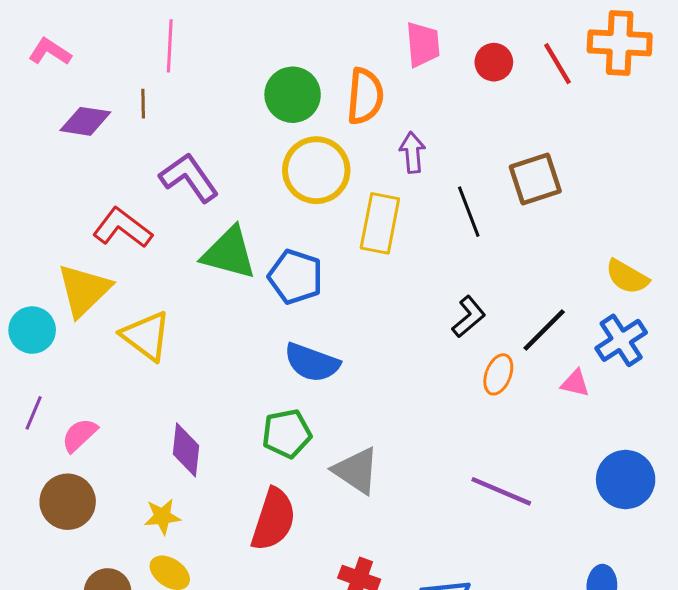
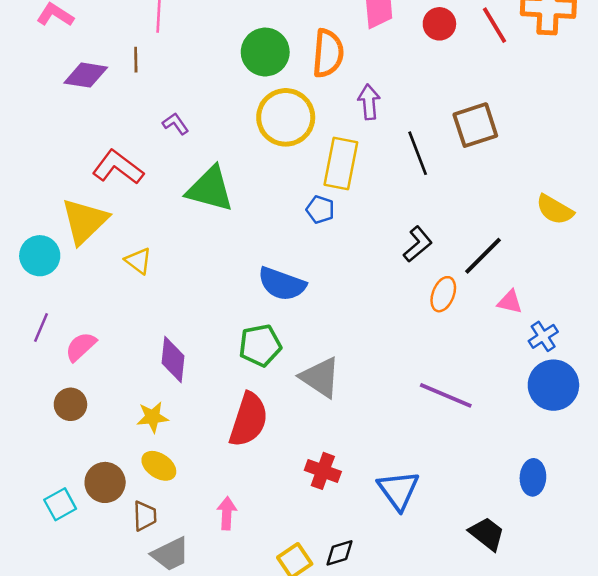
purple L-shape: (189, 178) -> (176, 124), size x0.5
blue pentagon: (296, 277) -> (320, 210), moved, size x0.6
yellow triangle: (146, 336) -> (138, 261), size x0.6
blue cross: (621, 340) -> (543, 336), moved, size x0.7
brown circle: (68, 502) -> (70, 404), size x0.7

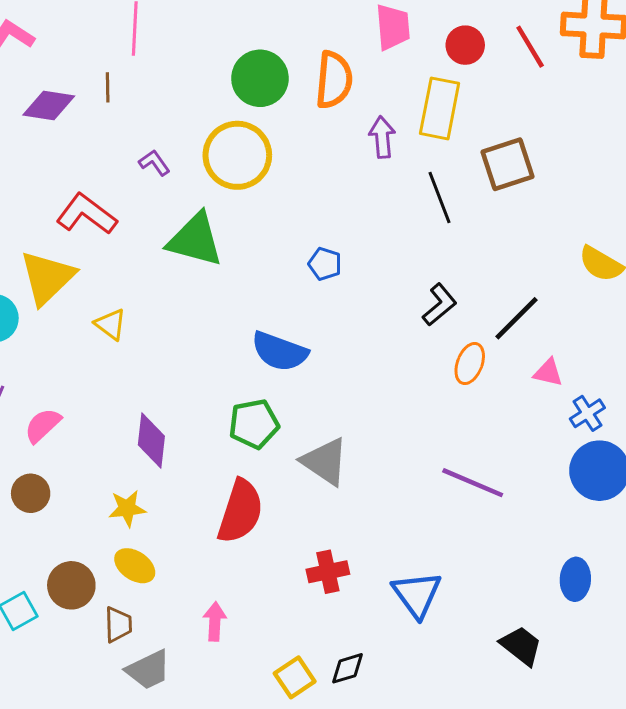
yellow circle: (286, 117) -> (237, 155), moved
yellow rectangle: (341, 163) -> (440, 108), moved
red cross: (323, 471) -> (328, 572), turned -32

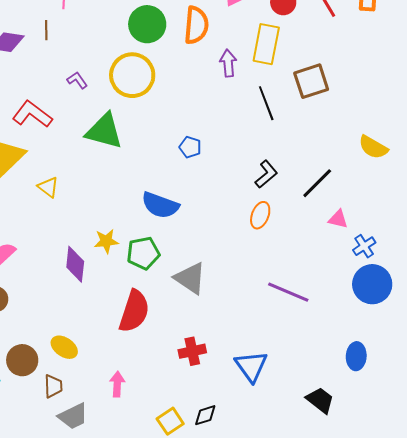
orange ellipse: (470, 364) -> (260, 215), moved
yellow star: (127, 508) -> (106, 241), moved

